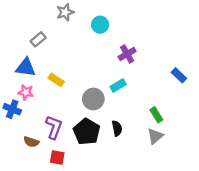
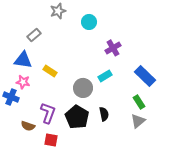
blue rectangle: (179, 75) -> (145, 76), moved, size x1.5

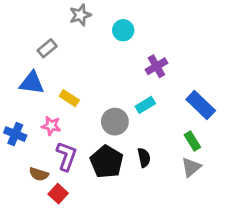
pink star: (23, 82) -> (51, 126), moved
red square: (51, 140) -> (58, 194), moved, turned 32

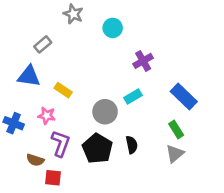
gray star: (80, 15) -> (73, 14), turned -30
red square: (58, 194) -> (53, 178), turned -36

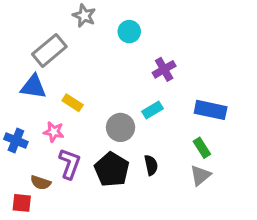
gray rectangle: (43, 44) -> (49, 50), size x1.6
blue rectangle: (184, 96) -> (211, 110), turned -32
red square: (53, 178) -> (22, 203), moved

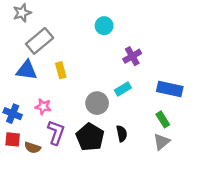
gray star: (84, 16) -> (22, 13), moved, turned 30
yellow rectangle: (73, 103) -> (61, 70), moved, turned 42
red square: (22, 203) -> (13, 139), moved

